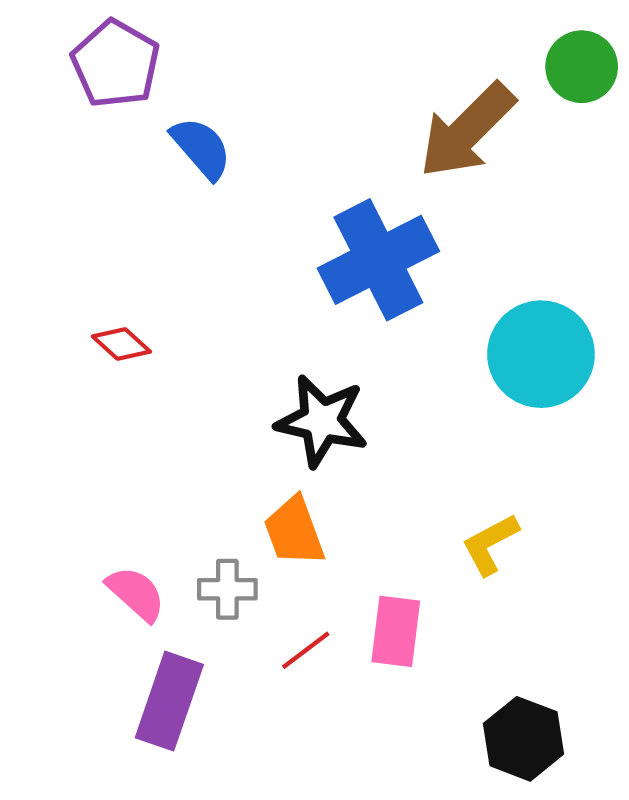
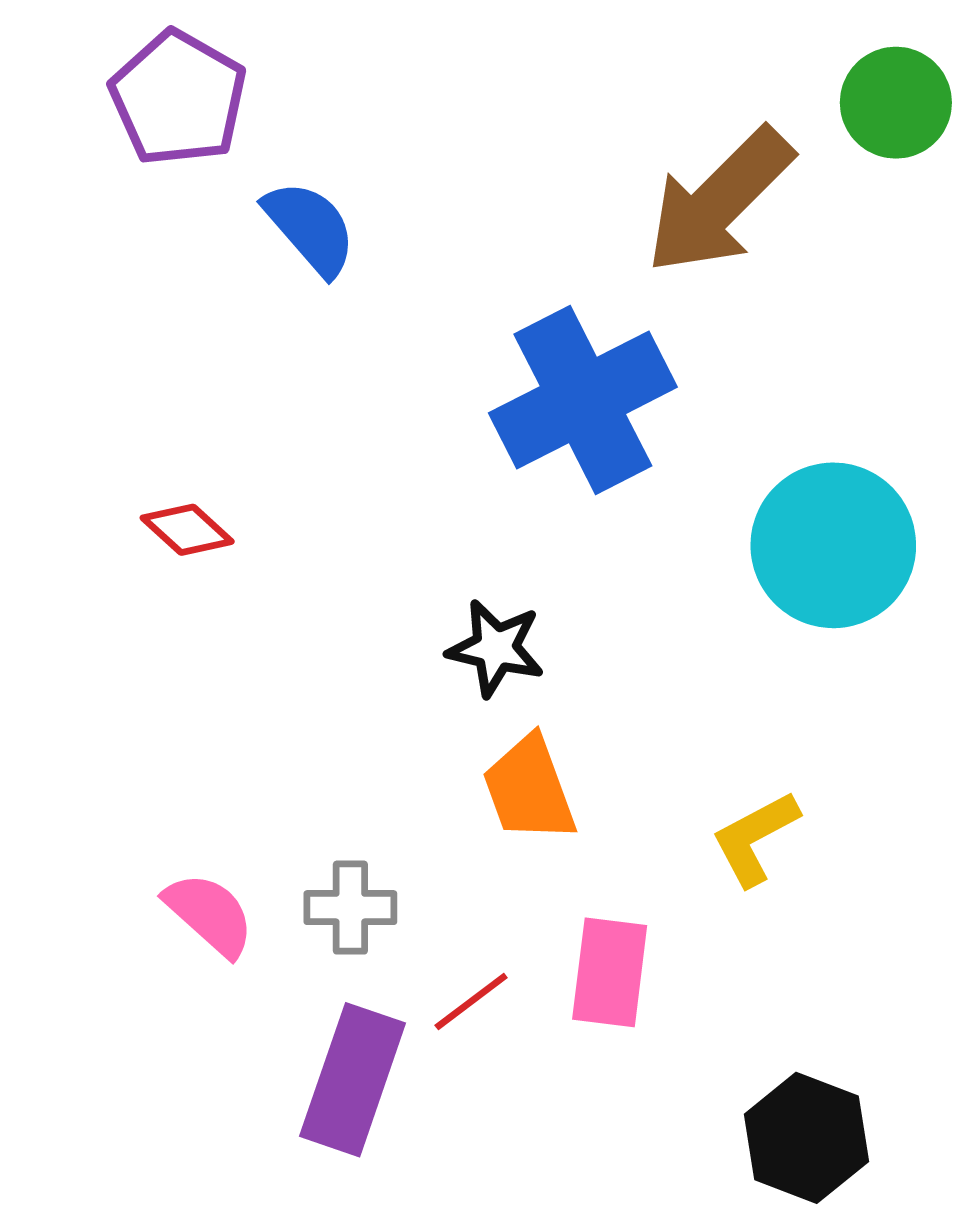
black star: (322, 421) -> (496, 648), size x0.7
orange trapezoid: (294, 531) -> (529, 789), moved
purple rectangle: (169, 701) -> (353, 1080), moved

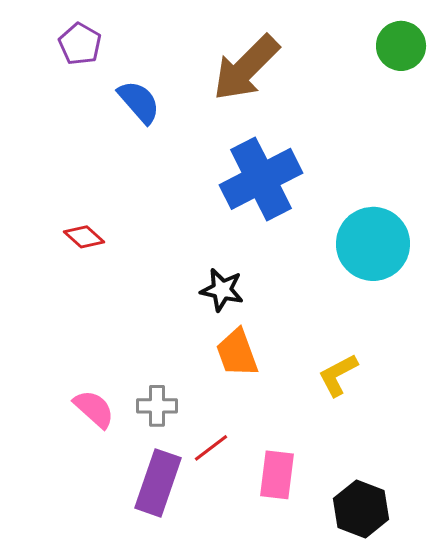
purple pentagon: (178, 98) -> (80, 44), size x0.7
brown arrow: (719, 201) -> (246, 68), moved
pink rectangle: (610, 972) -> (277, 475), moved

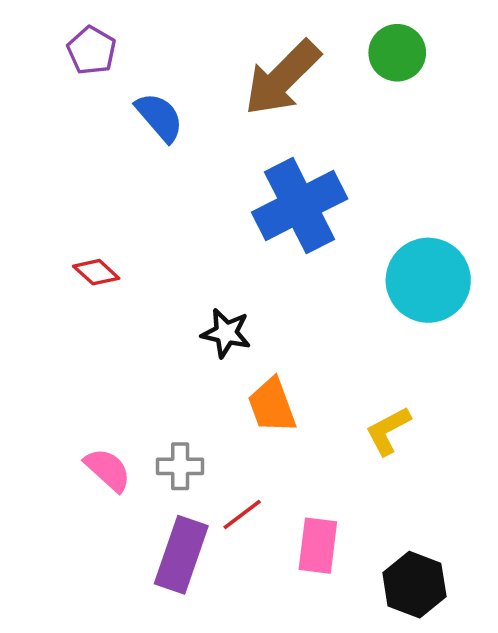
green circle: (401, 46) -> (397, 53), moved
black star: (222, 290) -> (226, 333), moved

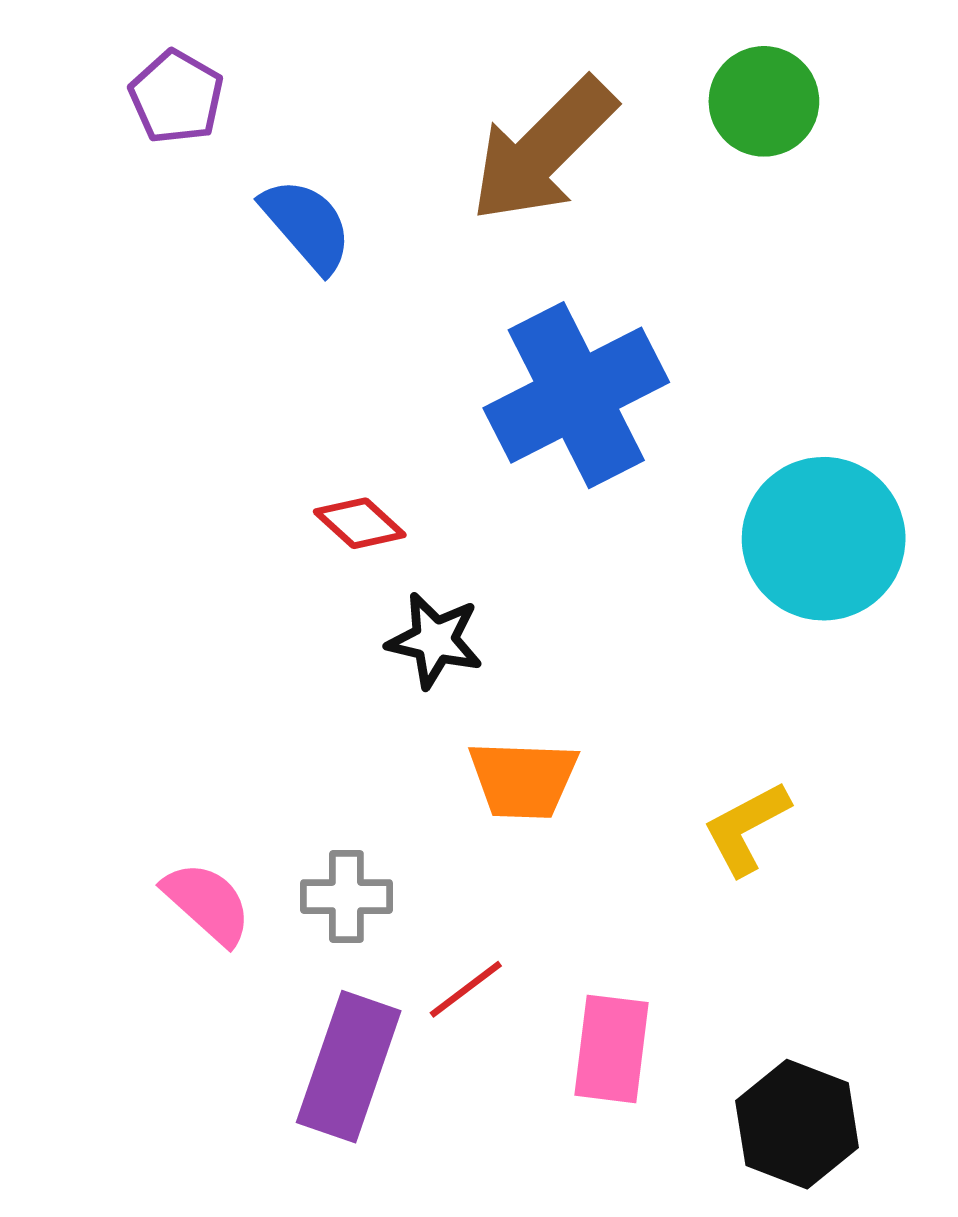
red diamond: (96, 272) -> (360, 523), moved
orange trapezoid: (272, 405) -> (523, 779), turned -68

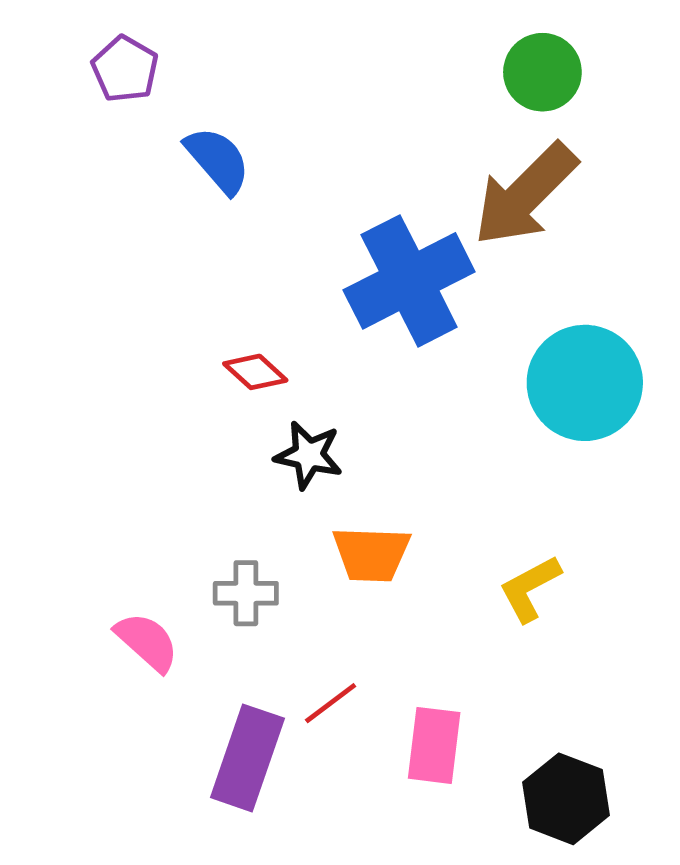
brown arrow: (543, 150) -> (525, 195), moved
gray cross: (346, 897) -> (246, 593), moved

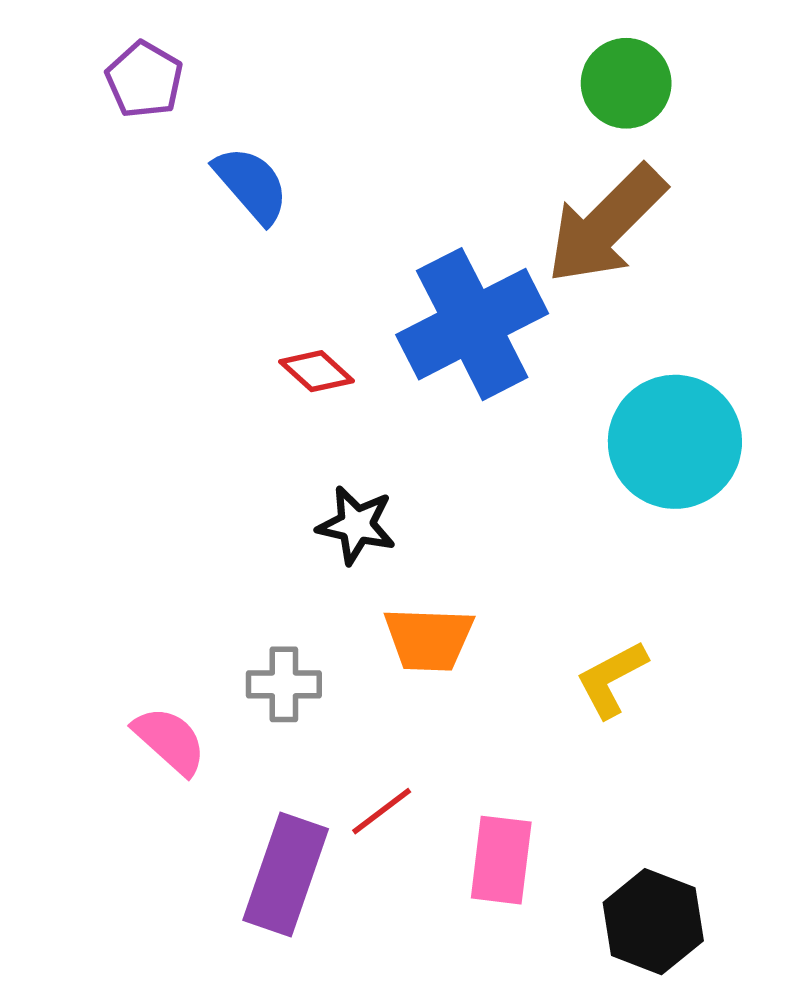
red diamond: (255, 372) -> (316, 371), moved

